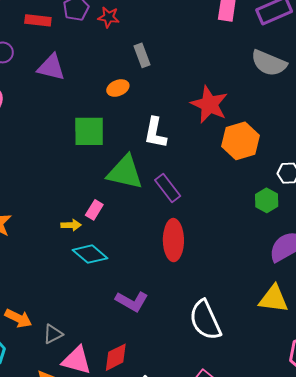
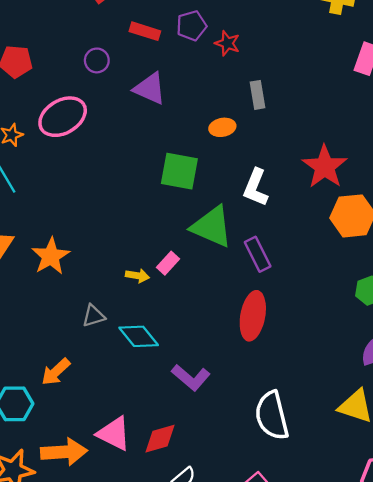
cyan diamond: (90, 254) -> (139, 336), moved
orange arrow: (18, 318) -> (56, 372), turned 100
gray triangle: (53, 334) -> (94, 316), moved

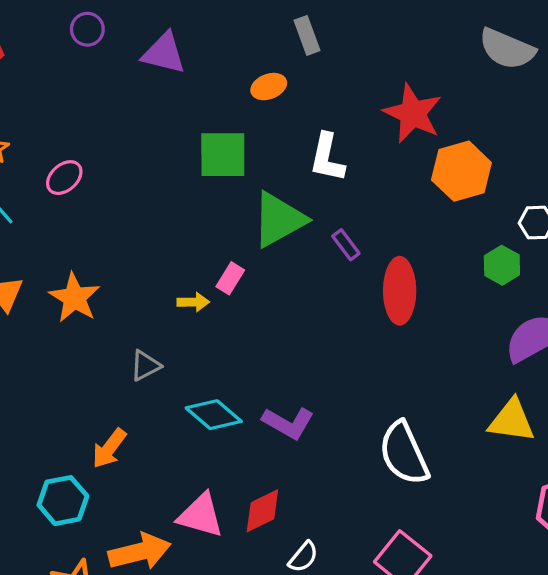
pink ellipse: (63, 117) -> (64, 178), moved, size x0.6
green triangle: (212, 227) -> (279, 220), turned -42
purple rectangle: (258, 254) -> (346, 245), size x0.7
red ellipse: (253, 316) -> (400, 291), moved
cyan diamond: (139, 336) -> (214, 415), moved

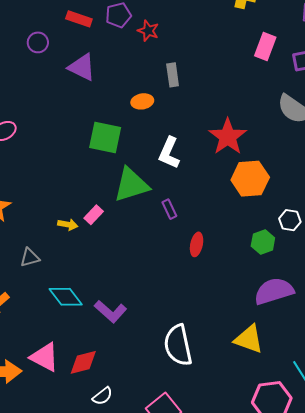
red ellipse: (400, 291) -> (197, 244), size x0.6

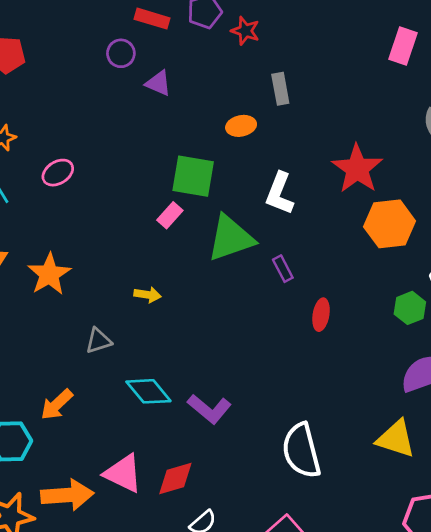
purple circle: (38, 42) -> (121, 53), moved
purple triangle: (82, 67) -> (158, 83), size x0.7
pink rectangle: (94, 215) -> (170, 215), moved

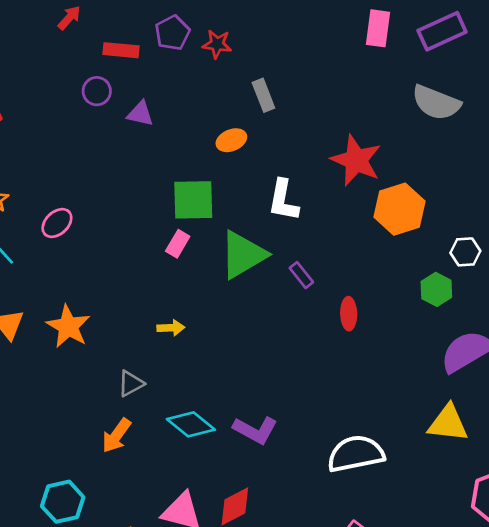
orange arrow: (57, 405) -> (116, 436), moved
white semicircle: (301, 451) -> (356, 454), turned 104

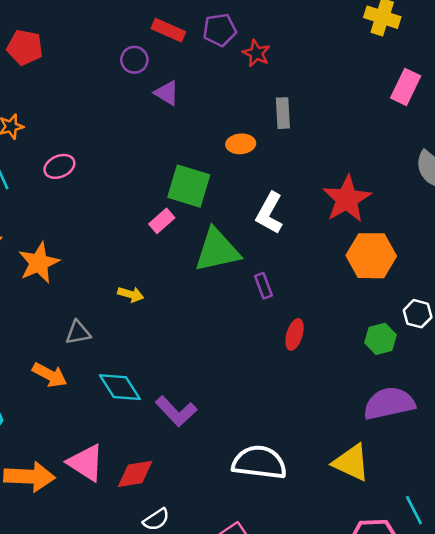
orange arrow: (116, 436) -> (50, 375), turned -116

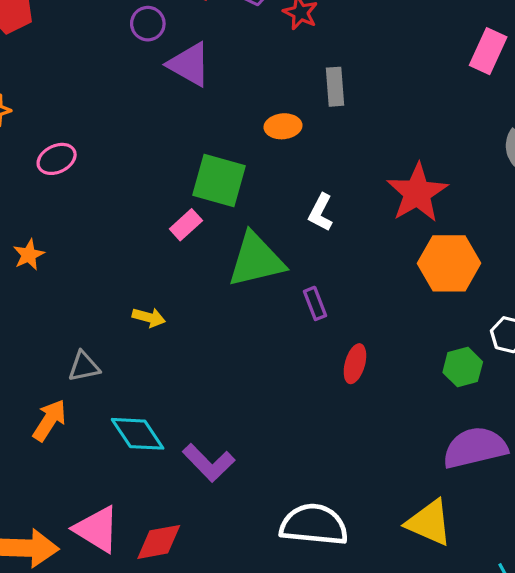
purple triangle: (167, 93) -> (189, 64), size x1.4
white L-shape: (269, 213) -> (321, 212), size x0.7
orange star: (39, 263) -> (29, 255), moved, size x0.6
orange arrow: (50, 375) -> (49, 420), turned -84

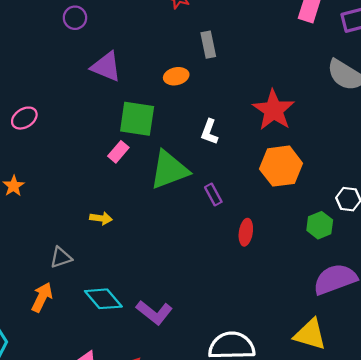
purple triangle: (189, 64) -> (106, 67), moved
orange hexagon: (449, 263) -> (281, 166), moved

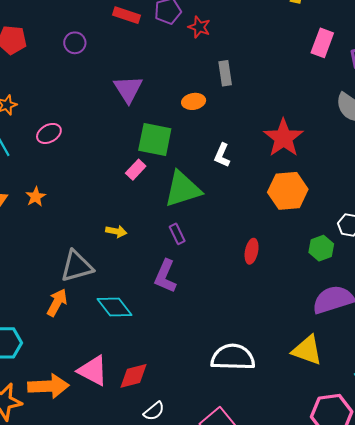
purple circle: (75, 18) -> (75, 43), moved
purple triangle: (106, 67) -> (128, 89), turned 32
purple rectangle: (213, 194) -> (177, 234), moved
gray triangle: (61, 257) -> (77, 266), size x1.6
purple L-shape: (154, 312) -> (165, 276), moved, turned 72

